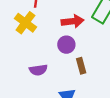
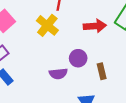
purple circle: (66, 45) -> (78, 58), moved

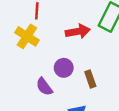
purple semicircle: (58, 74) -> (44, 87), turned 66

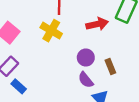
purple semicircle: (44, 87) -> (86, 80), moved

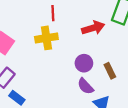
yellow cross: (51, 31) -> (46, 38), turned -35

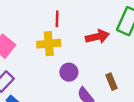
purple circle: (84, 63) -> (69, 72), moved

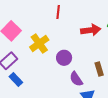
yellow cross: (49, 44) -> (39, 43), moved, turned -36

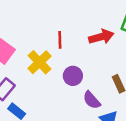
red line: (58, 12) -> (60, 40), moved

